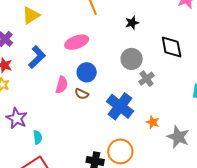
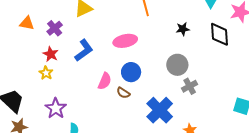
black diamond: (172, 47) -> (219, 34), moved

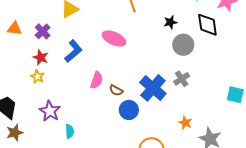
pink ellipse: (125, 41) -> (114, 39), turned 40
gray circle: (177, 65) -> (183, 45), moved
blue circle: (131, 72) -> (129, 110), moved
blue cross: (160, 110) -> (153, 88), moved

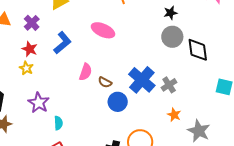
black star: (170, 22) -> (170, 13), moved
black diamond: (207, 25) -> (198, 50), moved
gray cross: (182, 79) -> (169, 85), moved

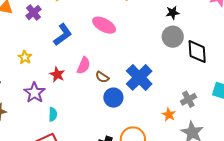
red star: (30, 49) -> (57, 74), moved
gray cross: (169, 85) -> (188, 99), moved

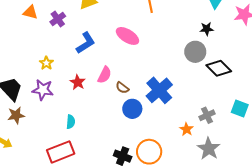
black star: (173, 13) -> (207, 29), moved
black diamond: (197, 52) -> (219, 68), turned -45
purple star: (35, 93) -> (43, 90), moved, turned -30

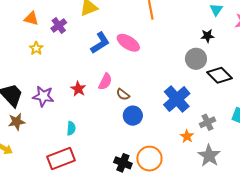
blue L-shape: (86, 43) -> (100, 43), moved
yellow star: (46, 63) -> (36, 48), moved
blue cross: (159, 90) -> (177, 99), moved

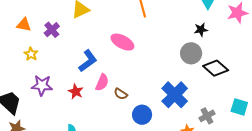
blue L-shape: (100, 43) -> (88, 61), moved
purple star: (43, 96) -> (42, 85), moved
blue circle: (133, 116) -> (142, 115), moved

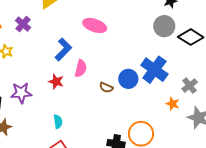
purple star: (42, 85) -> (21, 93), moved
brown semicircle: (121, 94) -> (106, 88), moved
blue circle: (142, 115) -> (128, 79), moved

